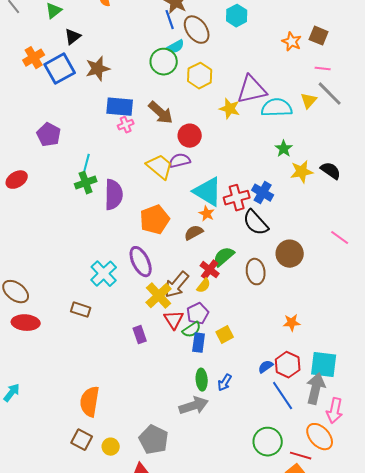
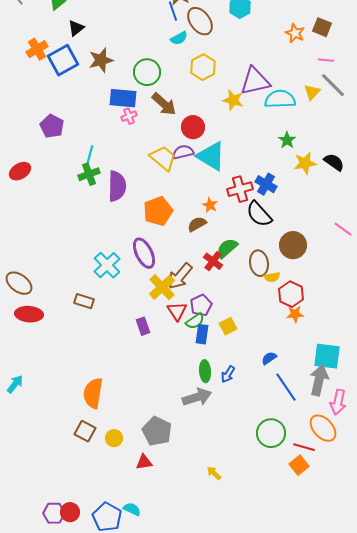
green circle: (164, 62) -> (147, 72), moved
cyan triangle: (208, 192) -> (211, 156), moved
yellow semicircle: (204, 286) -> (272, 277), moved, turned 42
red hexagon: (288, 365) -> (291, 294), moved

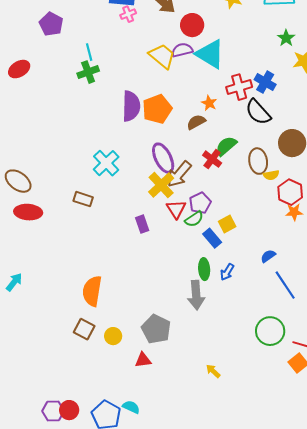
cyan line: (90, 154) -> (89, 52), turned -30
purple semicircle: (117, 186) -> (131, 106), moved
purple ellipse: (144, 253) -> (163, 158), moved
blue rectangle: (202, 334) -> (212, 238), moved, turned -48
gray arrow: (197, 397) -> (196, 295), turned 104

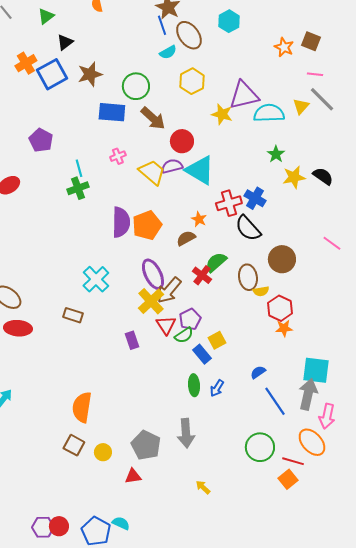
pink cross: (128, 14) -> (118, 156), moved
gray arrow: (196, 295) -> (186, 433), moved

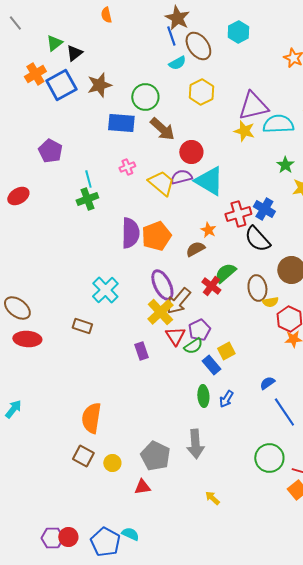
green triangle: (46, 16) -> (54, 43), moved
yellow star: (222, 114) -> (244, 131), moved

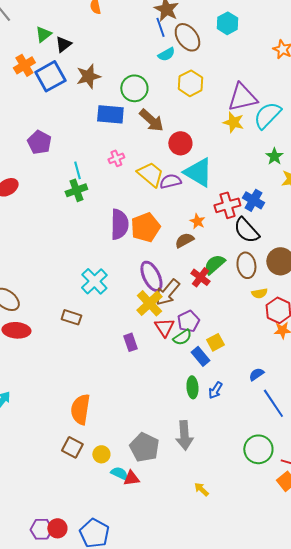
cyan semicircle: (278, 124) -> (267, 115), turned -44
purple semicircle: (181, 177) -> (170, 181), moved
brown ellipse: (257, 288) -> (246, 265), moved
cyan semicircle: (130, 534) -> (119, 473), moved

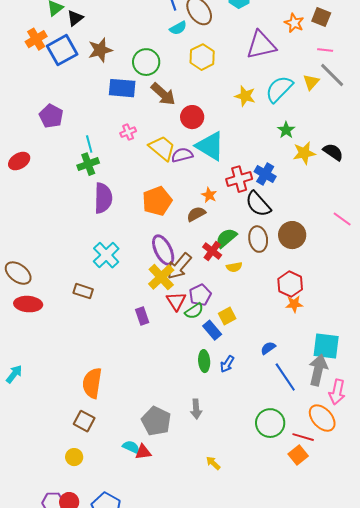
purple triangle: (242, 97) -> (261, 45), moved
purple semicircle: (119, 224) -> (103, 198), moved
yellow semicircle: (259, 293) -> (234, 267), moved
gray arrow: (184, 435) -> (196, 409), size x0.7
yellow circle: (101, 454) -> (74, 457), moved

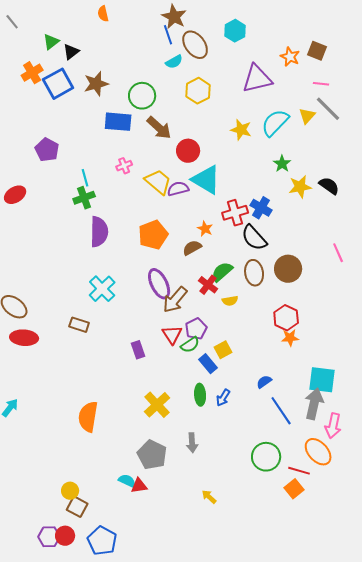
pink line: (342, 219) -> (338, 253), turned 30
yellow cross: (161, 277) -> (157, 405), moved
brown square: (84, 421) -> (77, 507), moved

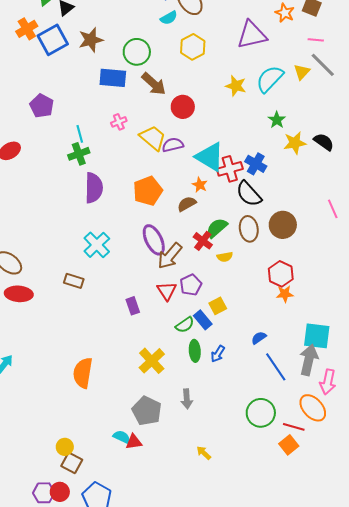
cyan triangle: (206, 180) -> (210, 157), moved
green semicircle: (190, 345) -> (185, 325), moved

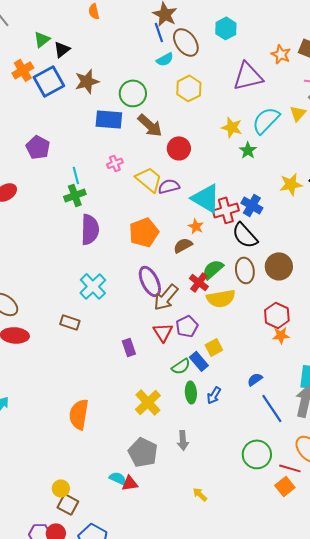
green star: (277, 120) -> (248, 150), moved
yellow semicircle: (225, 257) -> (221, 298), size x1.8

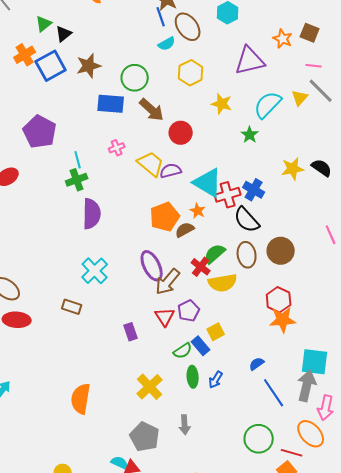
yellow star: (232, 127) -> (222, 104), moved
purple pentagon: (38, 147) -> (40, 132), size x1.4
orange pentagon: (144, 232) -> (165, 217), moved
orange star: (281, 335) -> (283, 320), size x1.5

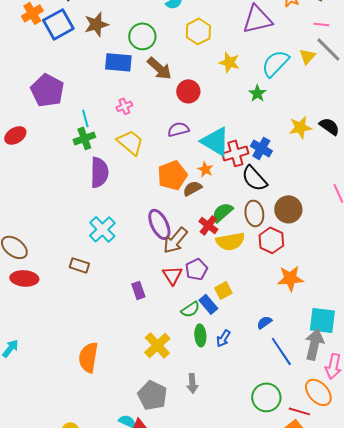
yellow trapezoid: (151, 164) -> (130, 142), moved
red hexagon: (279, 300) -> (271, 240), moved

